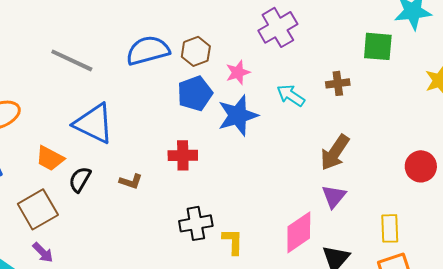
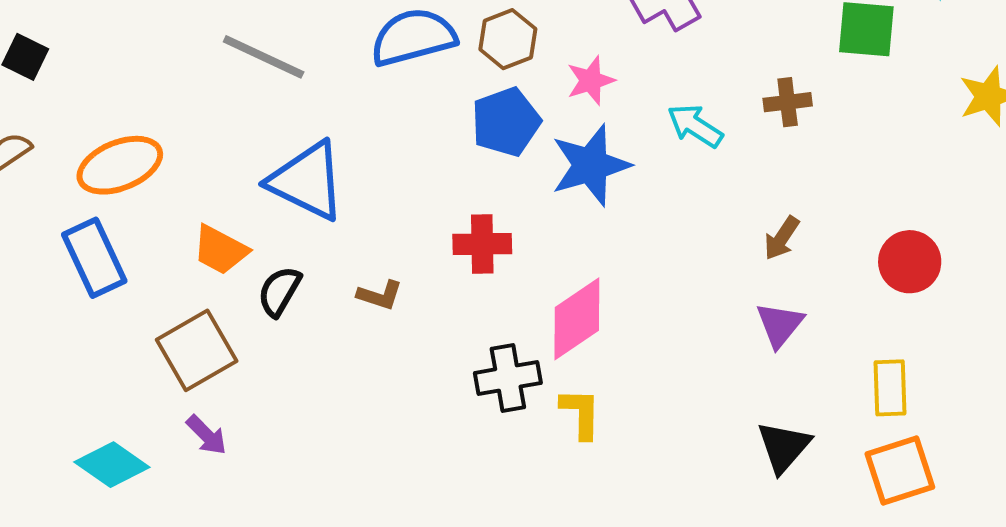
brown arrow: (335, 152) -> (782, 238), size x0.6
red circle: (421, 166) -> (910, 262), moved
pink diamond: (299, 232) -> (577, 319), moved

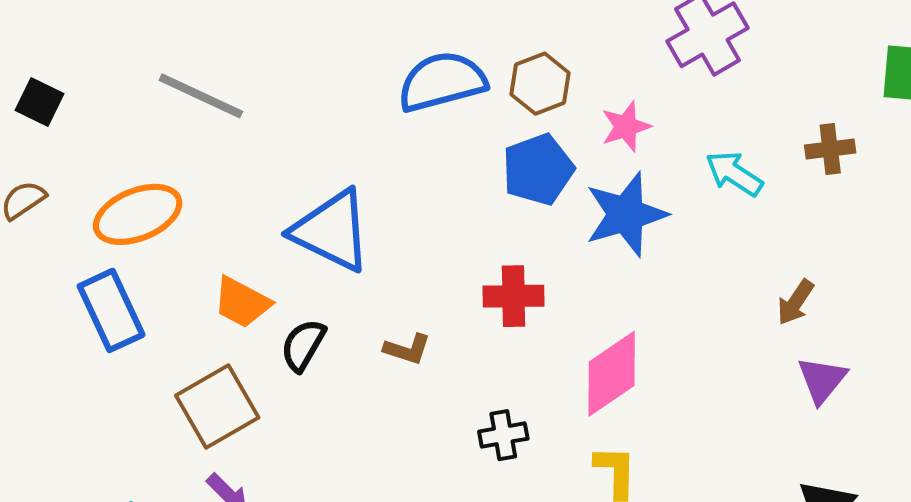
gray line: (264, 57) -> (201, 96), moved
brown arrow: (782, 238) -> (795, 302), moved
black cross: (508, 378) -> (503, 435), moved, size x0.7

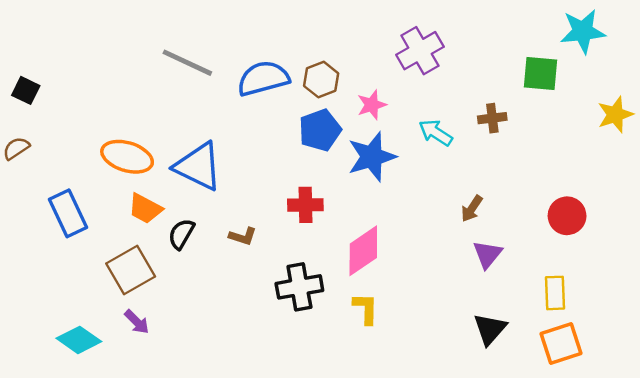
gray line: (201, 96) -> (187, 63), moved
orange ellipse: (138, 214) -> (127, 157), moved, turned 39
black cross: (503, 435) -> (299, 287), size x1.6

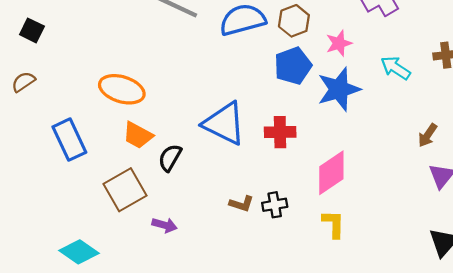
blue triangle: (198, 166) -> (224, 123), moved
brown L-shape: (243, 236) -> (242, 204), moved
black cross: (299, 287) -> (275, 205), size x0.6
purple arrow: (137, 322) -> (165, 225), moved, turned -30

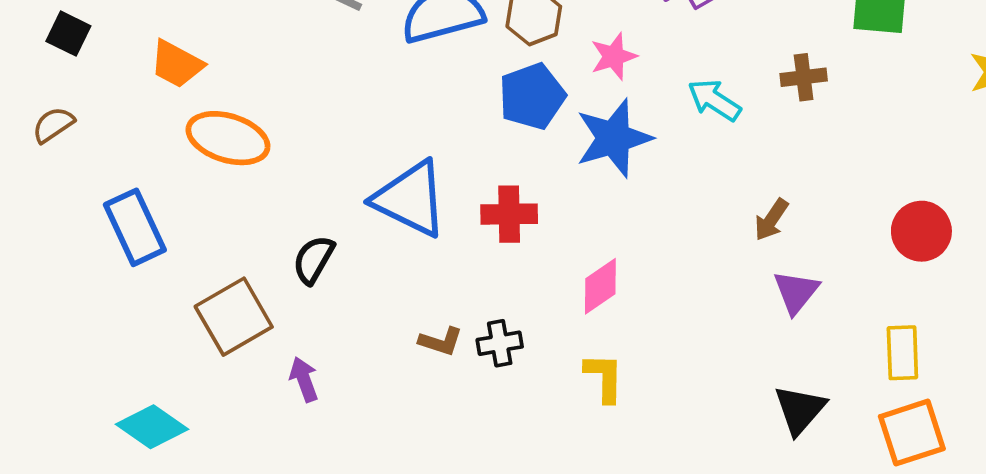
orange trapezoid: (138, 135) -> (177, 64), moved
pink diamond: (331, 173) -> (600, 286), size x0.7
purple arrow: (165, 225) -> (304, 379), turned -125

